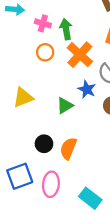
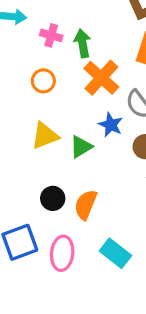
orange circle: (45, 52) -> (43, 81), moved
yellow triangle: (23, 97) -> (45, 136), moved
cyan rectangle: (90, 198) -> (115, 253), moved

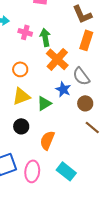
orange circle: (43, 81) -> (20, 69), moved
black circle: (53, 198) -> (21, 126), moved

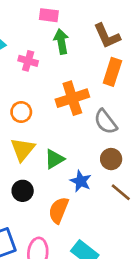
green arrow: (45, 37) -> (61, 41), moved
orange cross: (57, 59) -> (72, 98), turned 30
blue star: (63, 89) -> (81, 181), moved
yellow triangle: (21, 96) -> (23, 149), turned -30

